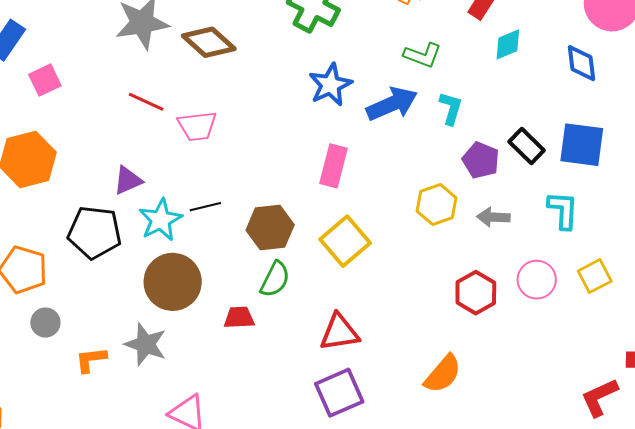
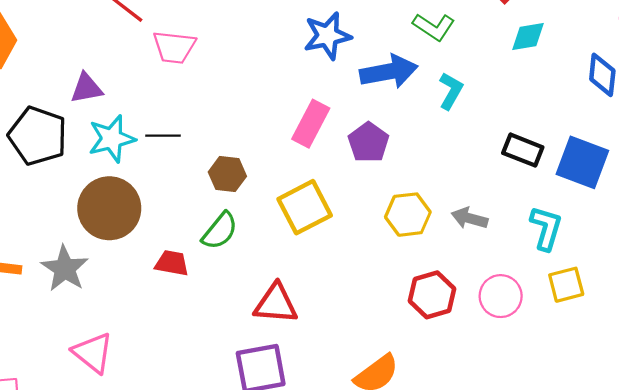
black rectangle: (527, 146) -> (523, 150), turned -36
purple pentagon: (481, 160) -> (368, 142), moved
yellow hexagon: (437, 204) -> (408, 215), moved
brown hexagon: (270, 227) -> (227, 174), size x0.7
yellow square: (595, 276) -> (566, 285), moved

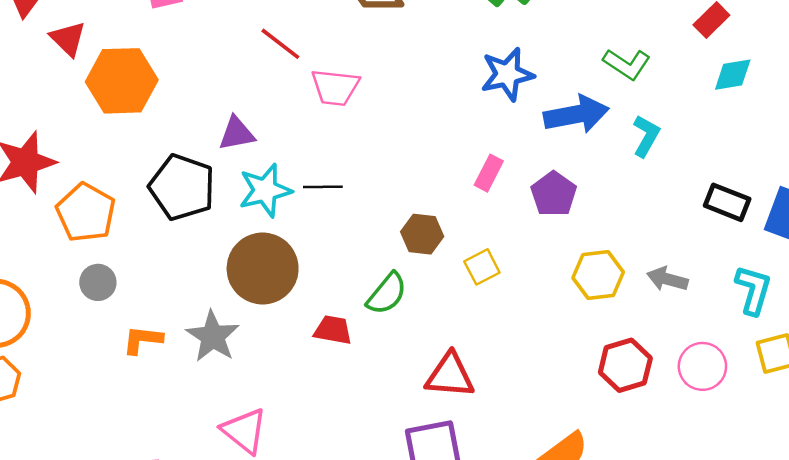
pink rectangle: (311, 124) -> (489, 173), size x0.7
brown hexagon: (227, 174) -> (422, 234), moved
yellow square: (305, 207) -> (482, 267), size x0.6

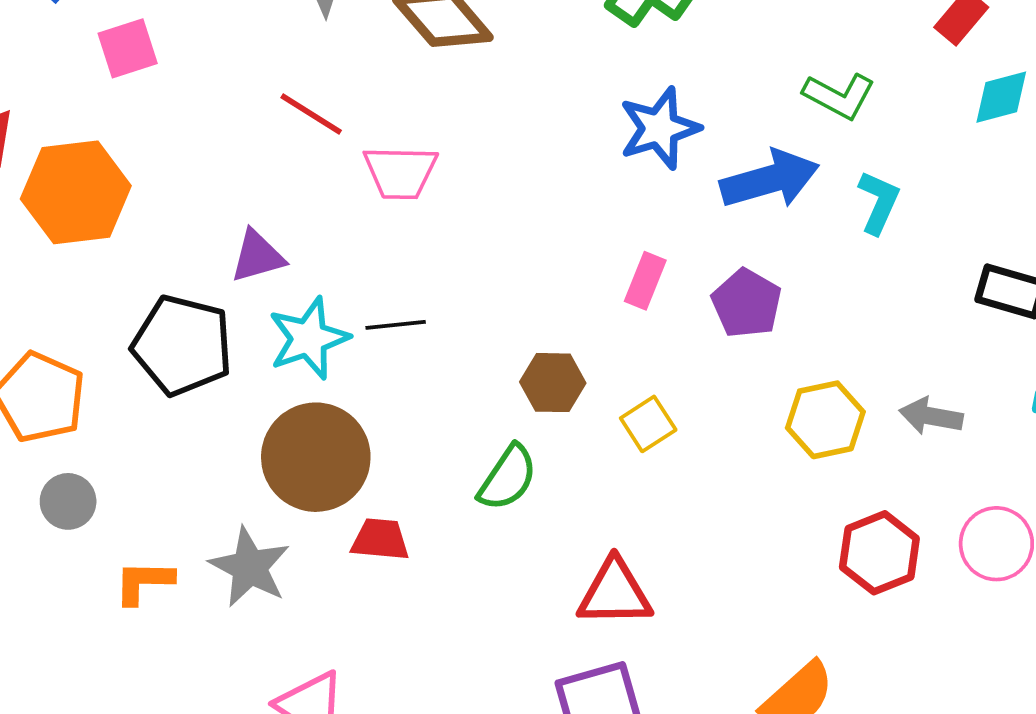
red trapezoid: (333, 330) -> (380, 539), moved

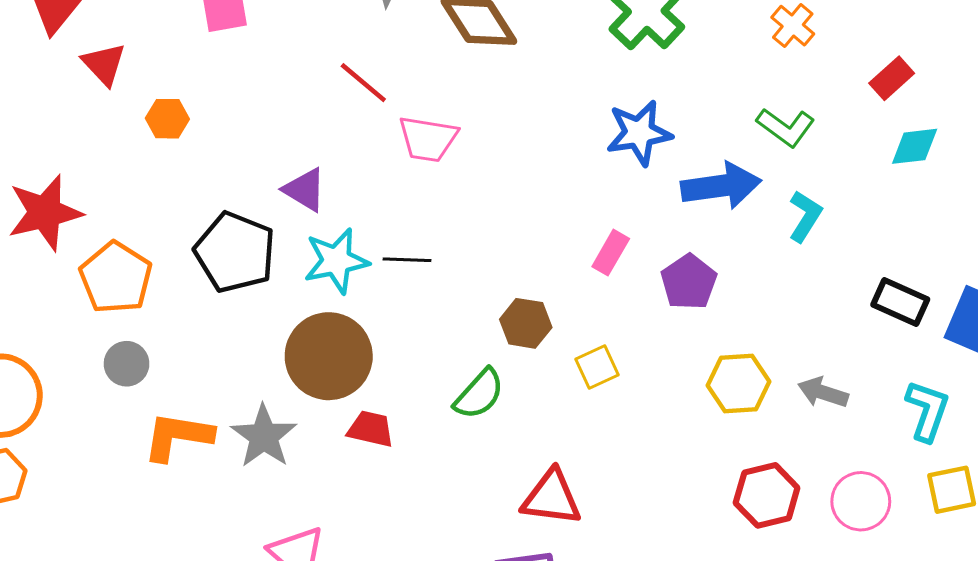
orange hexagon: (76, 192) -> (167, 119), size x0.5
purple triangle: (257, 256) -> (305, 190), turned 39
orange L-shape: (144, 582) -> (178, 436), size x1.4

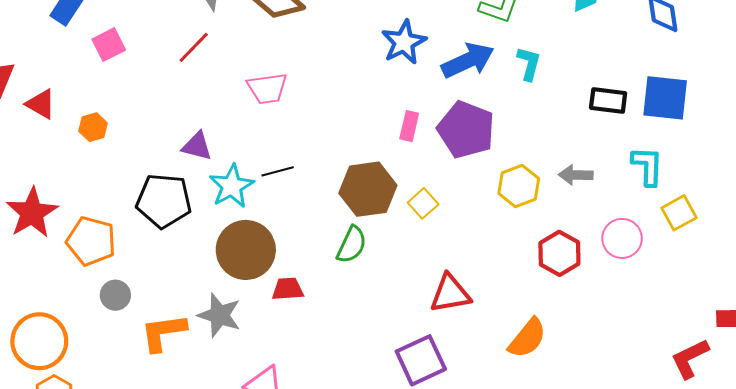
red line: (363, 83) -> (194, 47), moved, turned -69
purple pentagon: (689, 282) -> (466, 130), size x1.5
brown hexagon: (526, 323) -> (368, 189), size x1.6
red triangle: (551, 498) -> (450, 294), moved

